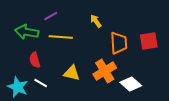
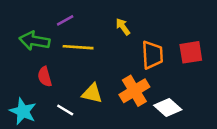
white line: (41, 83) -> (65, 110), moved

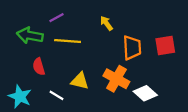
orange cross: (134, 91) -> (116, 79), turned -30

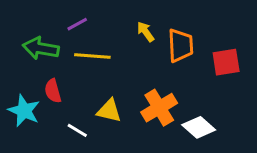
orange trapezoid: (132, 48) -> (180, 45), moved
orange cross: (116, 79) -> (159, 108), turned 30
cyan star: (20, 97) -> (24, 111), moved

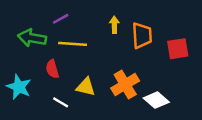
yellow arrow: (146, 32) -> (114, 25), turned 35
red semicircle: (53, 91) -> (52, 69), moved

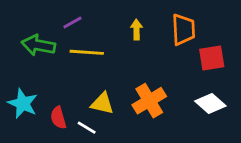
orange trapezoid: (142, 36) -> (183, 30), moved
red semicircle: (52, 69) -> (58, 118), moved
white diamond: (156, 100) -> (210, 103), moved
white line: (61, 102) -> (87, 128), moved

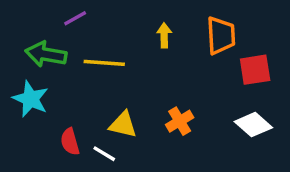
purple line: (72, 22) -> (75, 18), moved
orange cross: (149, 101) -> (180, 121), size x0.7
cyan star: (23, 103) -> (31, 99), moved

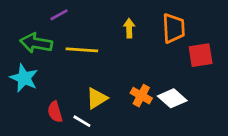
orange cross: (180, 121) -> (141, 96), turned -30
yellow triangle: (123, 125) -> (97, 98), turned -45
white diamond: (253, 125) -> (172, 98), moved

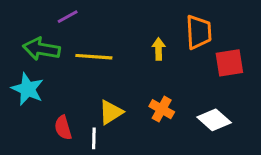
yellow arrow: (129, 28) -> (159, 49), moved
white diamond: (172, 98) -> (214, 120), moved
white line: (82, 121) -> (94, 138), turned 60

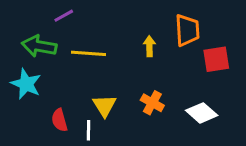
yellow triangle: (111, 112) -> (104, 106), turned -30

